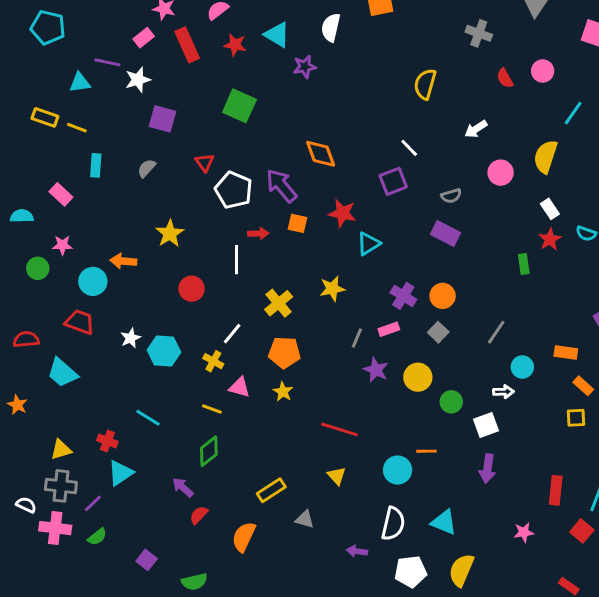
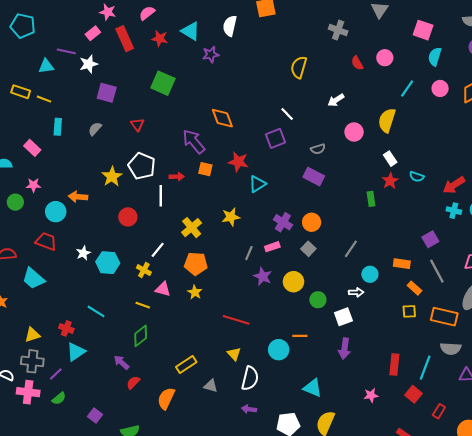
white pentagon: (234, 190) -> (142, 166), moved
white semicircle: (393, 524) -> (250, 378), moved

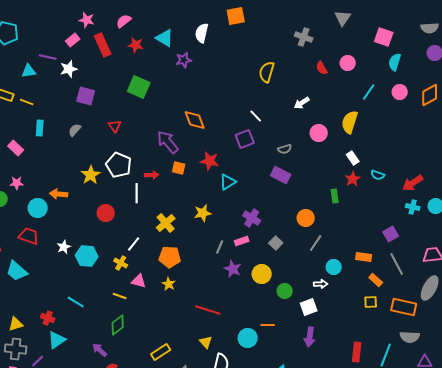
orange circle: (312, 222) -> (306, 218), moved

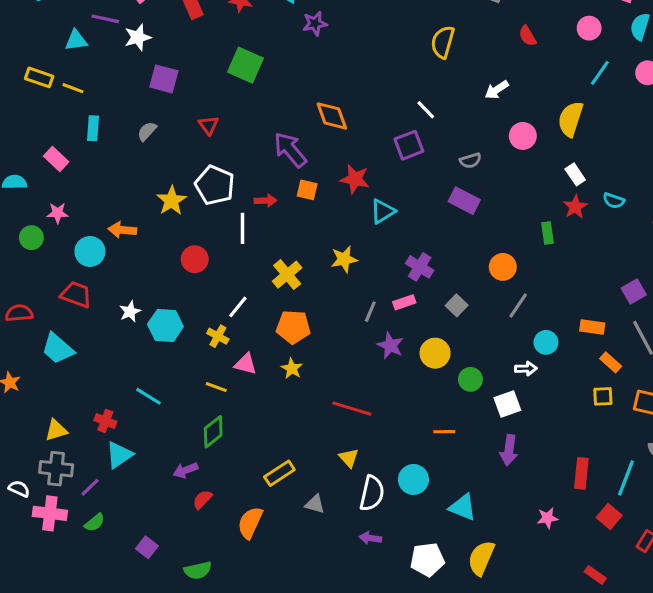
pink circle: (348, 63) -> (589, 28), moved
cyan circle: (248, 338) -> (413, 479), moved
purple arrow: (100, 350) -> (185, 470), turned -63

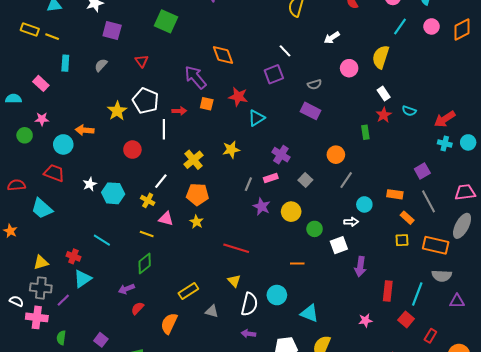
purple arrow: (509, 450) -> (360, 267), moved
green semicircle: (95, 523) -> (61, 338), moved, turned 136

